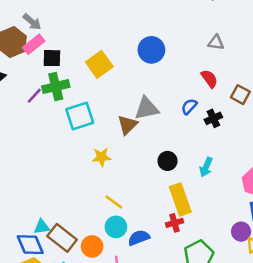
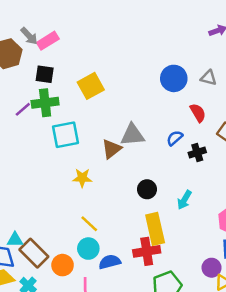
pink rectangle: (34, 44) -> (48, 41), moved
blue circle: (151, 50) -> (174, 78), moved
red cross: (174, 223) -> (147, 251), size x1.5

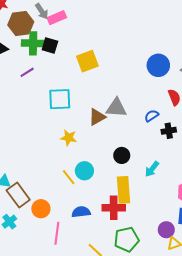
green cross: (45, 103) -> (33, 43), moved
cyan circle: (88, 249) -> (84, 171), moved

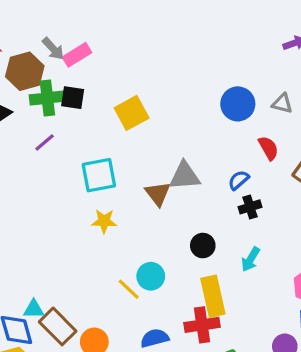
brown triangle: (97, 117) -> (158, 194), turned -30
black cross: (169, 131) -> (250, 207), moved
yellow star: (69, 138) -> (104, 221), moved

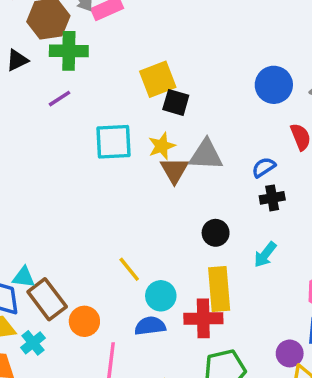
black square: (73, 98) -> (176, 102), moved
yellow star: (104, 221) -> (162, 146), moved, turned -30
cyan circle: (151, 276) -> (161, 296), moved

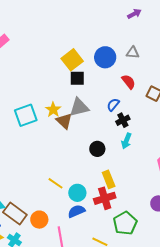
yellow square: (158, 79) -> (72, 60), moved
black square: (176, 102) -> (77, 78), moved
cyan arrow: (265, 255) -> (126, 141), moved
yellow rectangle: (219, 289) -> (109, 179), size x0.7

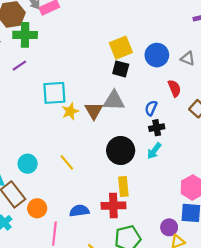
blue semicircle: (113, 105) -> (151, 108), turned -32
yellow star: (53, 110) -> (70, 111), moved
black circle: (97, 149) -> (121, 150), size x1.6
yellow line: (55, 183) -> (67, 162), moved
cyan circle: (77, 193) -> (28, 164), moved

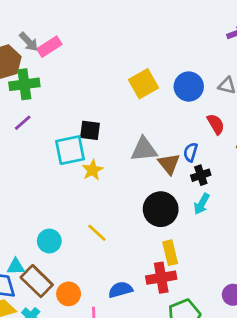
black square: (121, 69) -> (90, 130), moved
brown triangle: (94, 111) -> (169, 164), moved

